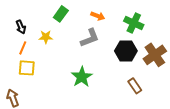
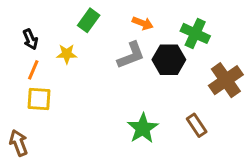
black hexagon: (126, 51) -> (169, 60), moved
green star: (82, 77) -> (143, 128), moved

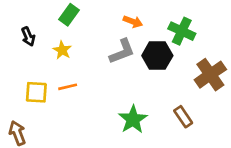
green rectangle: (89, 20) -> (69, 15), moved
yellow star: (67, 54) -> (62, 50), turned 30
orange line: (33, 70) -> (68, 87), moved, turned 54

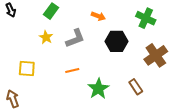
green cross: (182, 31) -> (146, 18), moved
black arrow: (28, 37) -> (11, 10), moved
gray L-shape: (122, 51) -> (75, 38), moved
orange line: (68, 87) -> (72, 71), moved

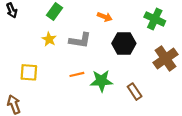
gray L-shape: (75, 38) -> (80, 40), turned 30
brown rectangle: (136, 87) -> (135, 92), moved
green star: (98, 89) -> (101, 81), moved, turned 30

